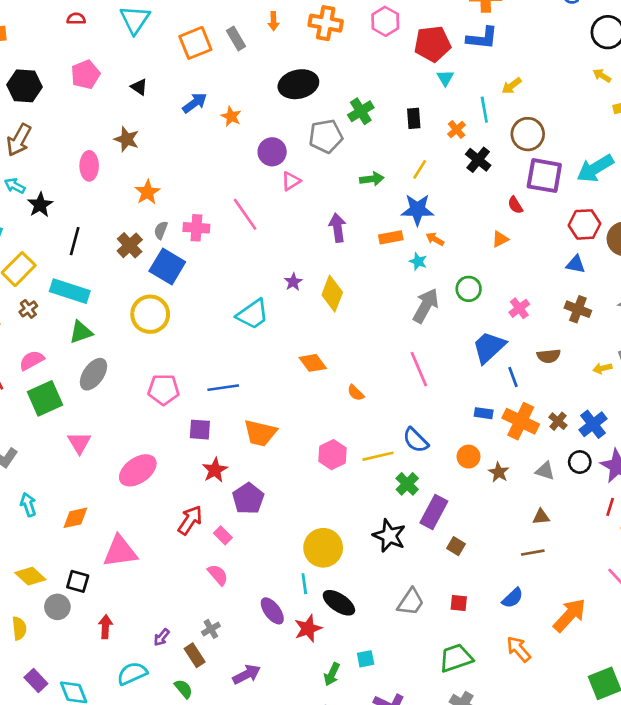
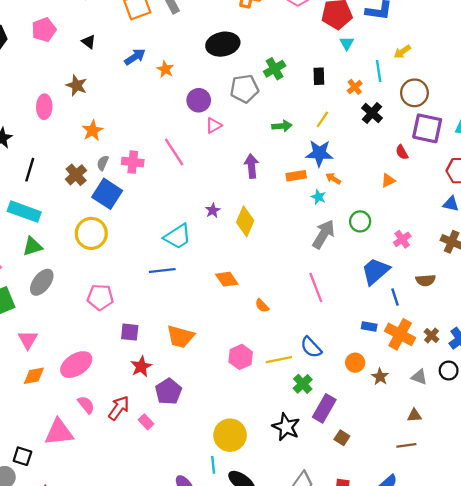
blue line: (223, 388) -> (162, 270), moved
orange diamond: (75, 518) -> (34, 376), moved
pink semicircle: (218, 575) -> (86, 405), moved

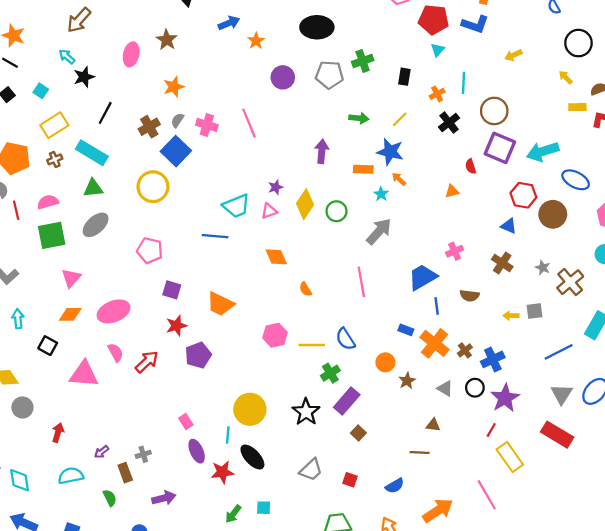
yellow arrow: (402, 52) -> (513, 55), moved
pink triangle: (214, 125) -> (269, 211), moved
green circle: (360, 221) -> (336, 211), moved
pink rectangle: (146, 422) -> (186, 421), moved
black square: (22, 456) -> (48, 346), moved

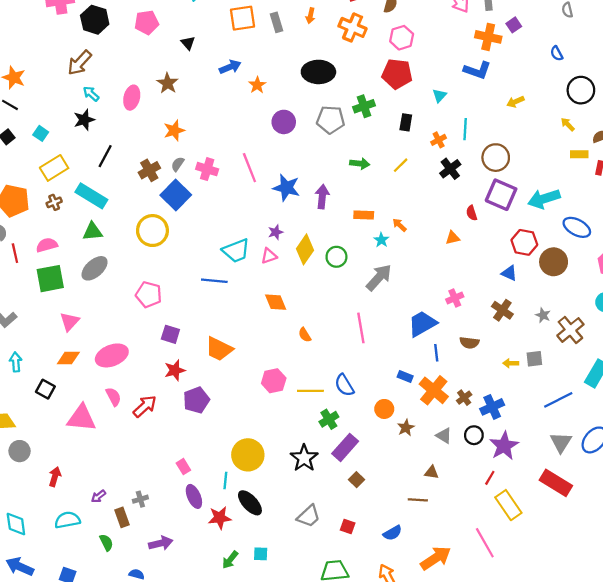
red pentagon: (434, 20) -> (397, 74), moved
cyan arrow: (67, 57) -> (91, 94), moved
blue star: (390, 152) -> (286, 188), moved

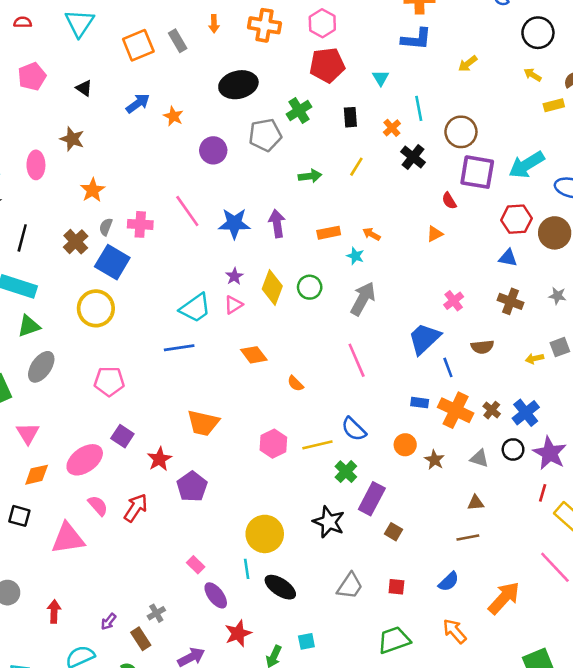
purple square: (170, 334) -> (122, 436), moved, turned 30
red star: (220, 518) -> (238, 633), moved

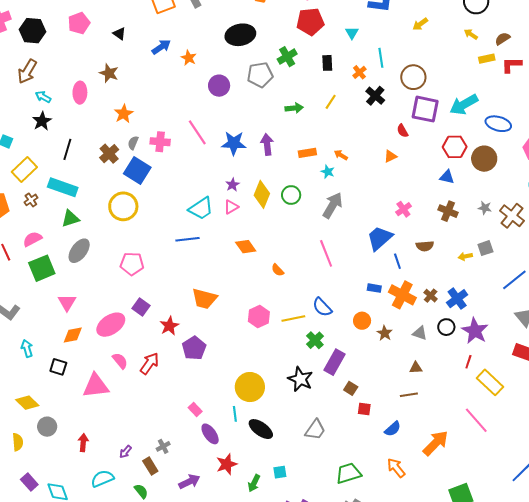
red square: (396, 587) -> (364, 409), moved

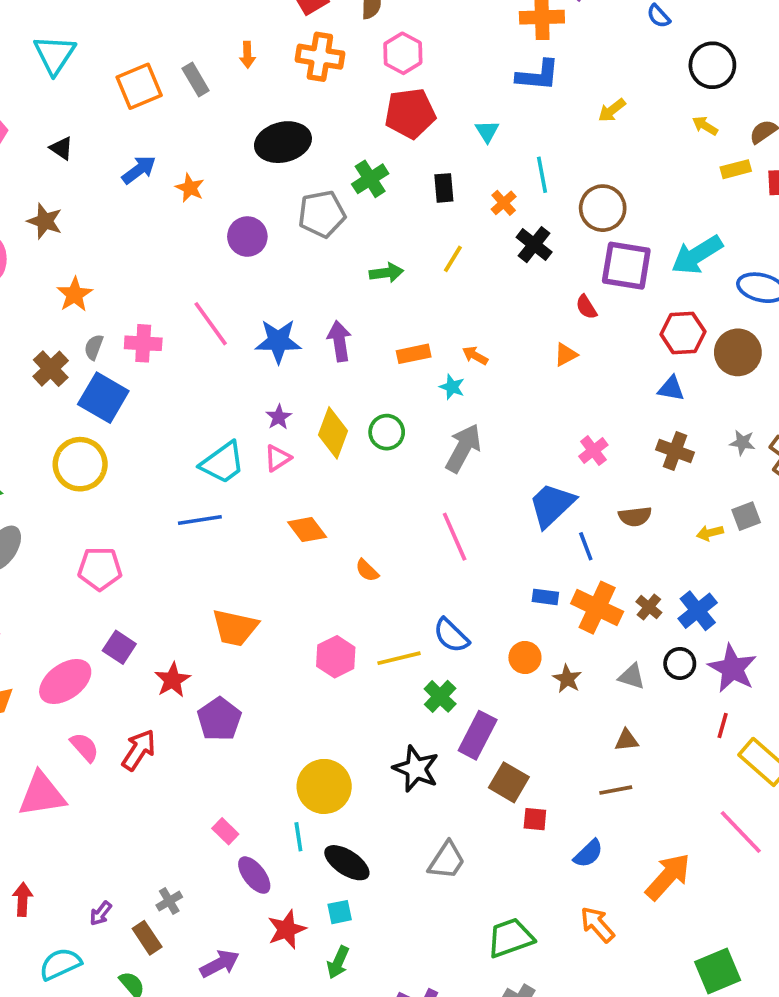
brown square: (351, 388) -> (509, 782), size x1.5
cyan square: (280, 472) -> (340, 912), moved

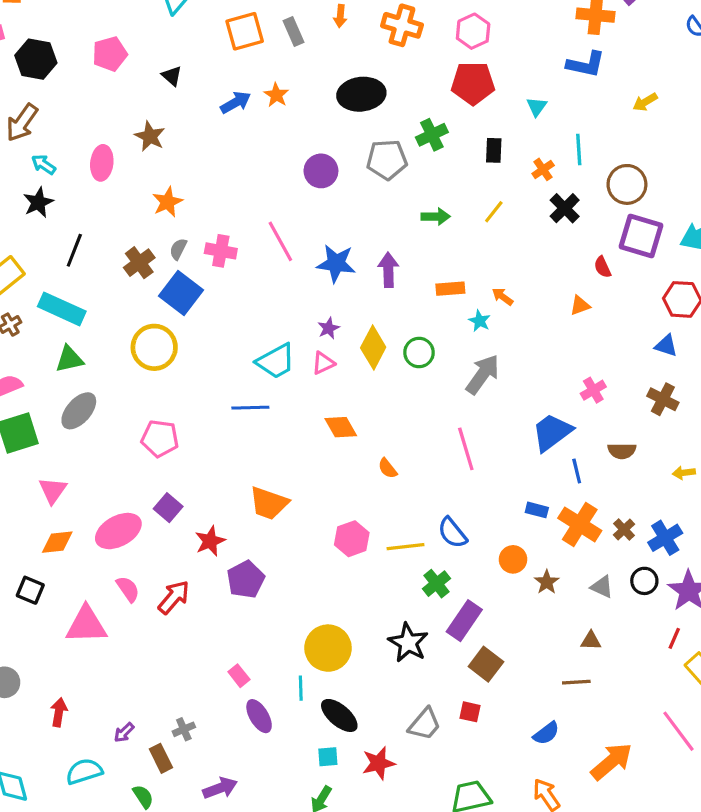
orange star: (190, 188) -> (276, 95), moved
red square: (535, 819) -> (470, 712), moved
red star: (287, 929) -> (378, 763), moved

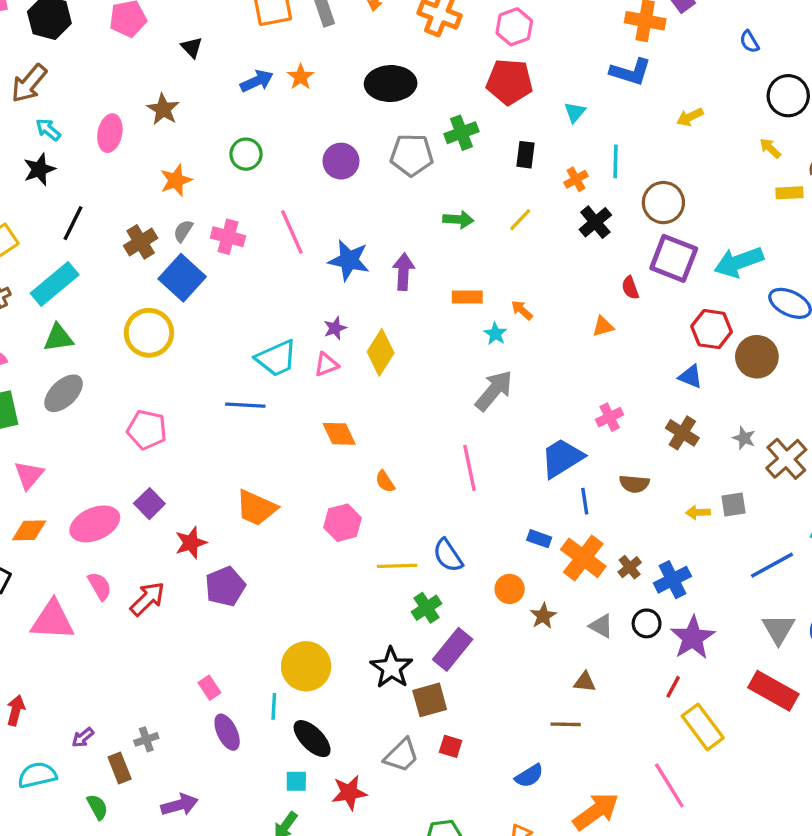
cyan rectangle: (62, 309) -> (55, 284), turned -69
green circle: (419, 352) -> (246, 154), moved
pink hexagon: (352, 539) -> (343, 523), moved
brown square: (486, 664) -> (430, 700), moved, turned 32

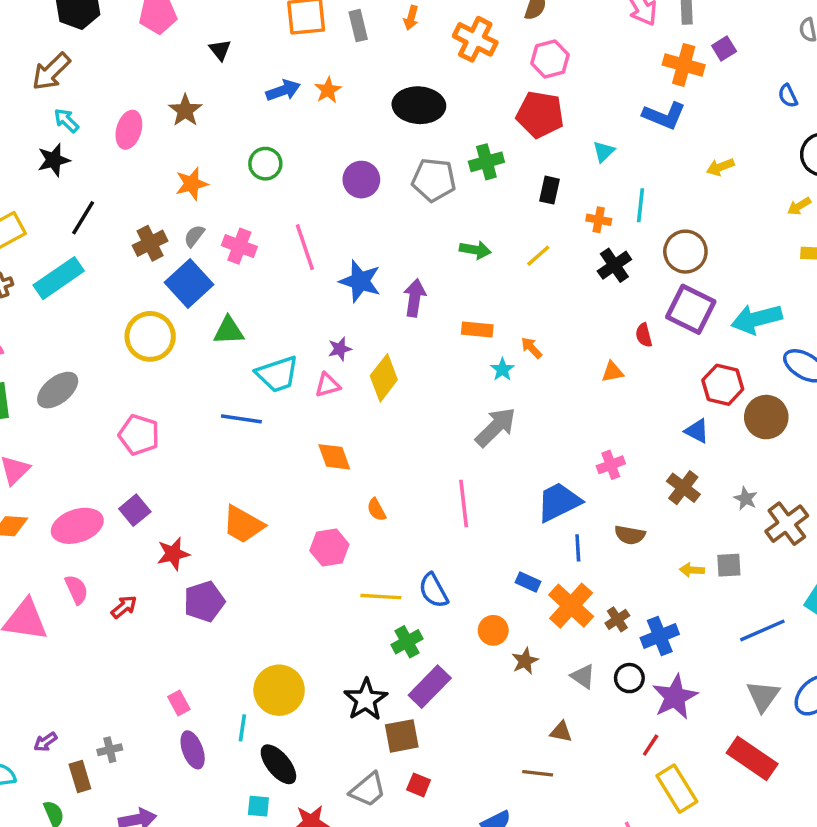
yellow arrow: (770, 148) -> (799, 206), turned -80
orange cross: (576, 179) -> (599, 220), turned 35
green triangle: (58, 338) -> (229, 331), moved
red arrow: (147, 599) -> (124, 607), size x0.7

